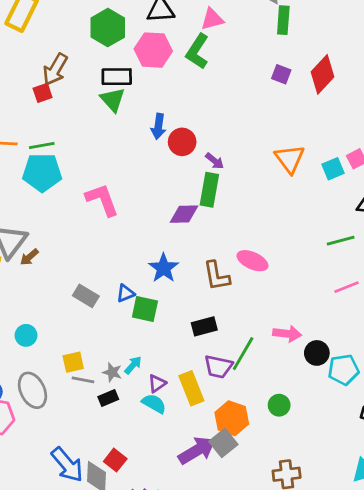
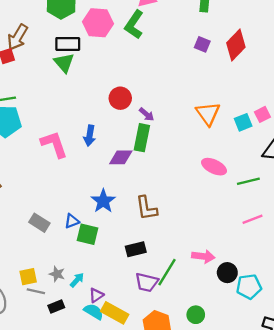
blue arrow: (158, 126) -> (90, 136), moved
pink ellipse: (252, 261) -> (214, 167), moved
gray star: (112, 372) -> (57, 274), moved
yellow rectangle: (191, 388) -> (115, 313), moved, turned -40

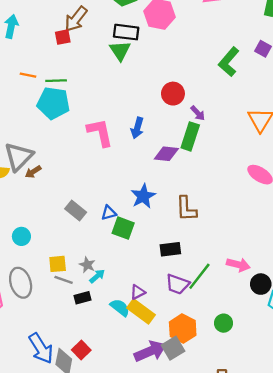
green L-shape: (134, 25) -> (229, 62), moved
cyan arrow: (77, 280) -> (97, 276), moved
purple triangle: (96, 295) -> (138, 292), moved

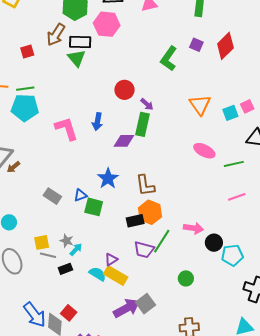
brown arrow: (76, 19) -> (56, 35), moved
orange hexagon: (183, 329) -> (150, 212), moved

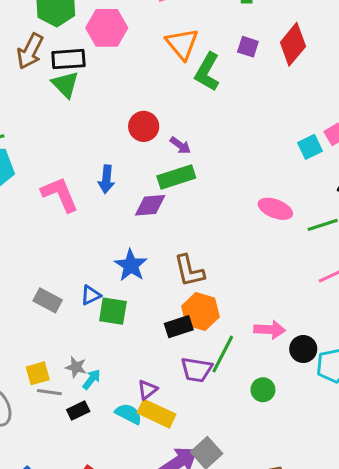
orange triangle: (200, 105) -> (182, 44), moved
green rectangle: (142, 124) -> (176, 177), turned 65
green circle: (186, 278) -> (263, 390), moved

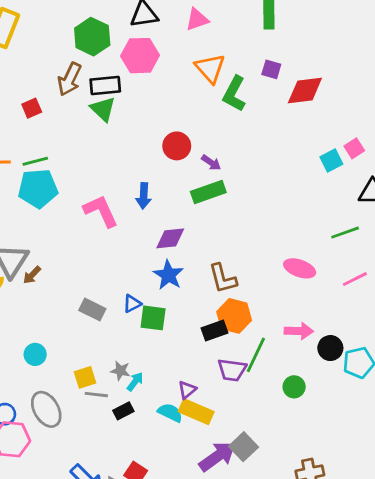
red diamond: (293, 44) -> (305, 90), moved, turned 45
purple diamond: (150, 205) -> (170, 238), moved
pink ellipse: (275, 209) -> (300, 268), moved

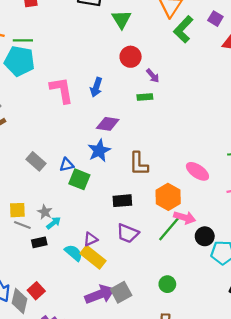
green triangle: (103, 109) -> (121, 19), moved
green rectangle: (208, 192) -> (145, 97), size x0.6
orange hexagon: (234, 316) -> (168, 197), moved
green line: (256, 355) -> (169, 229), moved
green circle: (294, 387) -> (167, 284), moved

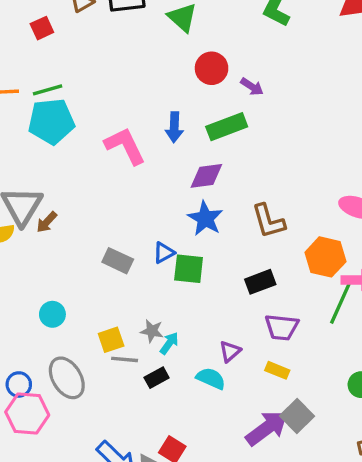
green rectangle: (145, 97) -> (227, 127), moved, size x1.6
yellow rectangle: (93, 257) -> (277, 370), moved, size x0.6

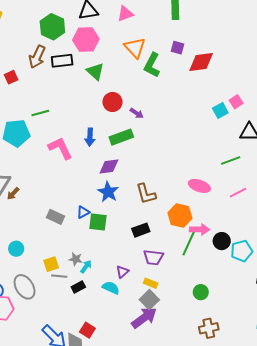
green line: (48, 90) -> (40, 113), moved
gray square: (297, 416) -> (149, 300), moved

